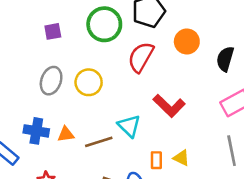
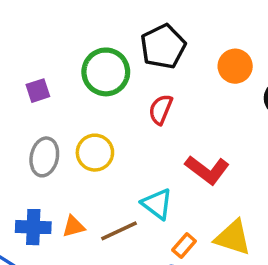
orange circle: (187, 41) -> (235, 66), moved
red semicircle: (141, 57) -> (161, 109), size x0.7
yellow triangle: (181, 158) -> (233, 238), size x1.6
orange rectangle: (156, 160) -> (184, 245), moved, turned 48

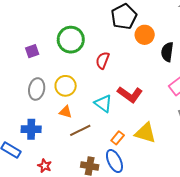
black pentagon: (163, 46) -> (124, 17), moved
cyan triangle: (157, 204) -> (103, 103), moved
orange triangle: (73, 226) -> (66, 112), moved, turned 32

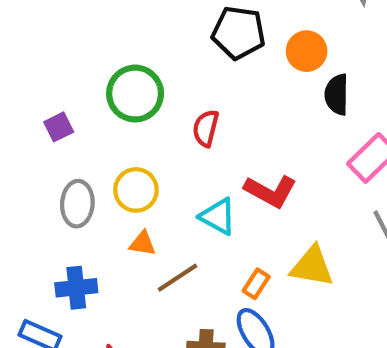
black pentagon: (124, 17) -> (239, 33), turned -30
orange circle: (145, 35) -> (307, 51), moved

